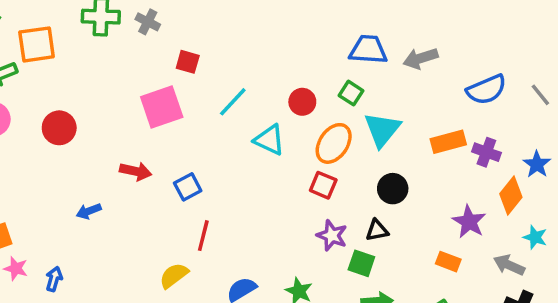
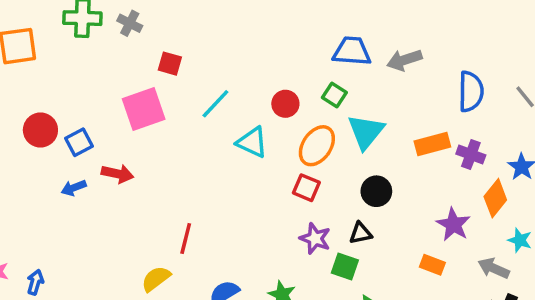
blue semicircle: (486, 90) -> (471, 92), turned -66
blue square: (188, 187) -> (79, 142), moved
blue arrow: (89, 211) -> (74, 188), moved

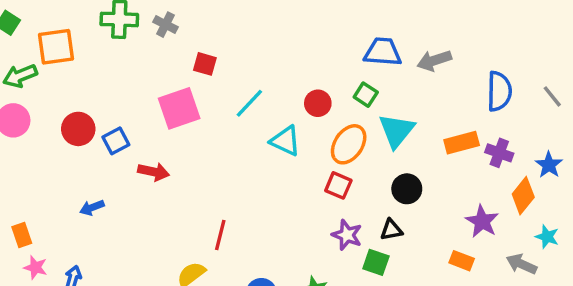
blue arrow: (74, 188) -> (92, 208), moved

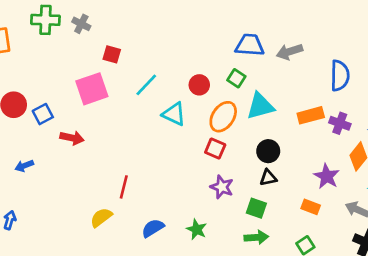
cyan triangle: (397, 131) -> (260, 106), turned 36
black triangle: (391, 230) -> (268, 178), moved
green square: (376, 262) -> (256, 208), moved

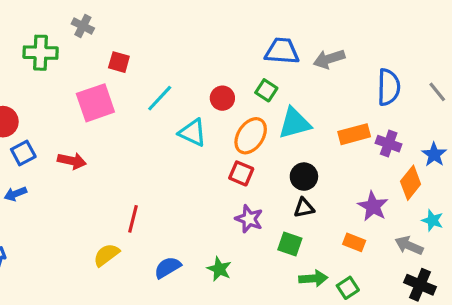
green cross: (45, 20) -> (41, 53), moved
blue square: (43, 114) -> (23, 153), moved
green arrow: (256, 237) -> (313, 278), moved

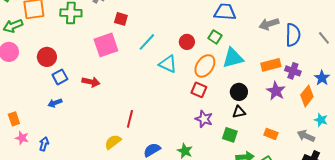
gray arrow: (329, 59) -> (269, 24), moved
purple star: (373, 206) -> (276, 91), moved

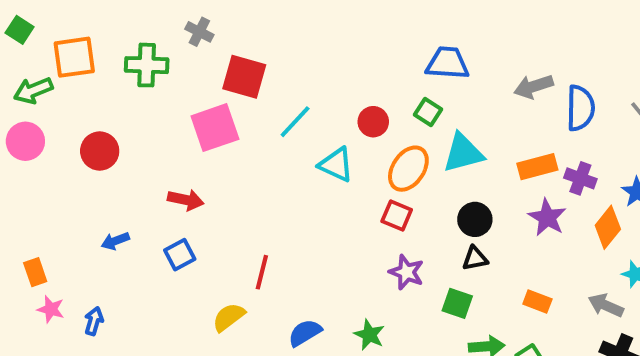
red square: (121, 19) -> (244, 77), size x1.6
blue square: (60, 77) -> (180, 255), moved

